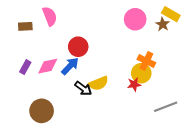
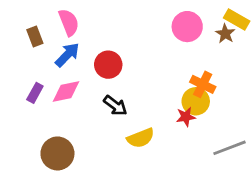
brown rectangle: (25, 26) -> (35, 36), turned 72
blue arrow: (70, 66) -> (67, 55), moved
yellow semicircle: (99, 83) -> (141, 138), moved
black arrow: (83, 88) -> (115, 106), moved

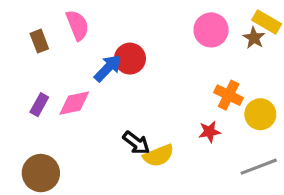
blue arrow: (67, 55) -> (108, 68), moved
red circle: (108, 65) -> (130, 59), moved
yellow circle: (196, 101) -> (260, 114), moved
black arrow: (115, 106) -> (136, 143), moved
brown circle: (57, 153) -> (41, 173), moved

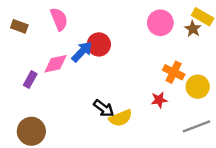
brown rectangle: (39, 41) -> (19, 26), moved, turned -49
pink diamond: (74, 103) -> (55, 64), moved

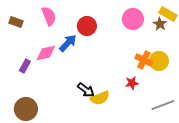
red circle: (99, 44) -> (87, 26), moved
yellow circle: (198, 87) -> (159, 61), moved

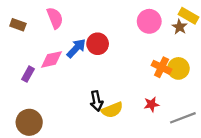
red circle: (87, 26) -> (98, 44), moved
red star: (132, 83) -> (151, 104), moved
black arrow: (86, 90) -> (96, 101), turned 42

